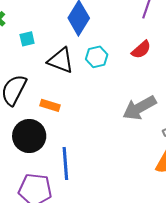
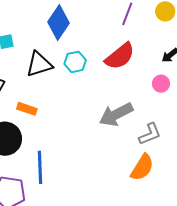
red semicircle: (141, 50) -> (120, 56), size x1.5
black triangle: (61, 60) -> (39, 64), turned -40

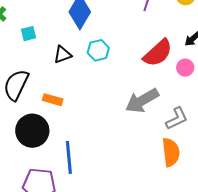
red semicircle: (120, 56) -> (158, 53), moved
black triangle: (39, 64) -> (63, 55), size x0.7
orange semicircle: (142, 167) -> (171, 152), turned -36

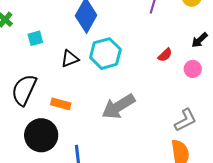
cyan hexagon: (98, 50) -> (105, 54), size x1.4
red semicircle: (158, 53) -> (165, 55), size x0.5
gray arrow: (142, 101) -> (118, 106), moved

